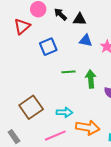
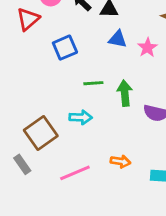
cyan arrow: (64, 112) -> (81, 117), moved
orange arrow: (88, 127) -> (120, 161), size x0.6
gray rectangle: (14, 137) -> (22, 164), moved

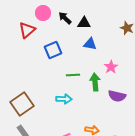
pink star: (147, 48) -> (111, 67), moved
brown square: (41, 133) -> (22, 104), moved

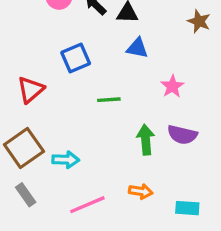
red triangle: (27, 30) -> (31, 90), moved
green arrow: (95, 82) -> (146, 140), moved
cyan arrow: (64, 99) -> (66, 160), moved

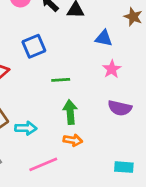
blue triangle: (137, 48) -> (104, 38), moved
green arrow: (146, 140) -> (70, 112), moved
orange arrow: (141, 191) -> (73, 140), moved

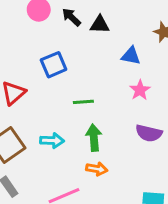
cyan arrow: (26, 128) -> (52, 141), moved

